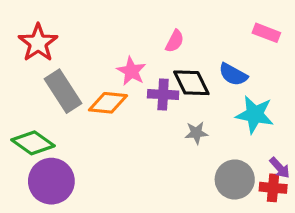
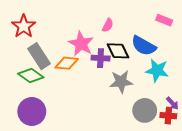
pink star: (131, 71) -> (81, 44), size x1.4
blue semicircle: (233, 74) -> (144, 46), size x1.4
gray star: (196, 133) -> (121, 82), size x1.6
green diamond: (33, 143) -> (31, 76), moved

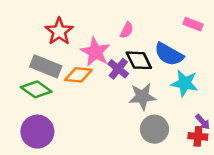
red star: (24, 26) -> (59, 31), moved
gray rectangle: (39, 56) -> (46, 66), turned -35
purple cross: (101, 58) -> (118, 69), turned 36
gray circle: (145, 110) -> (154, 129), moved

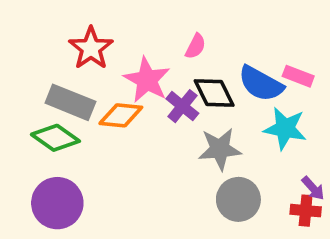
pink rectangle: (193, 24) -> (298, 76), moved

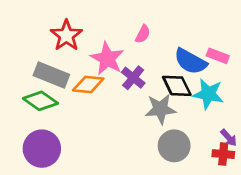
black diamond: (214, 93) -> (177, 86), moved

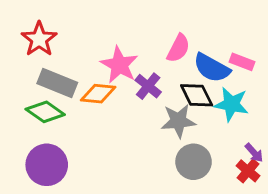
pink semicircle: (143, 34) -> (178, 48), moved, size x1.4
red star: (66, 35) -> (39, 39), moved
red cross: (223, 154) -> (248, 171), turned 35

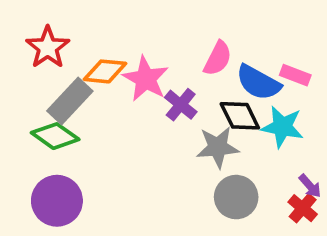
gray rectangle: (57, 83) -> (70, 101), turned -69
orange diamond: (98, 94) -> (105, 71), moved

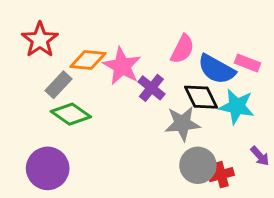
gray rectangle: (70, 101) -> (58, 85), size x0.7
green diamond: (55, 136) -> (71, 114), moved
red cross: (303, 208) -> (221, 175), moved, turned 35

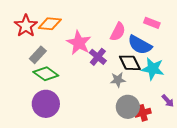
orange diamond: (88, 60) -> (50, 24), moved
pink rectangle: (247, 63) -> (152, 23), moved
gray star: (182, 123) -> (118, 80), size x0.7
purple circle: (48, 168) -> (46, 104), moved

